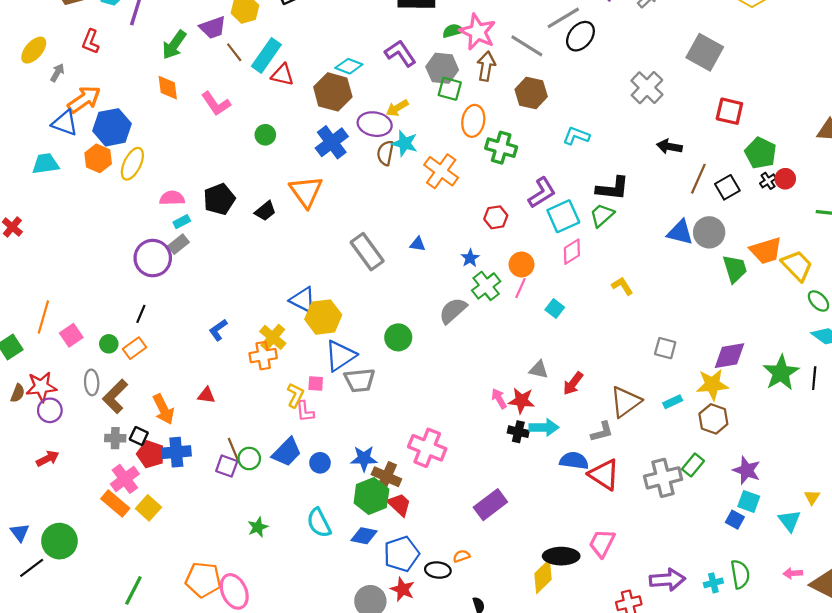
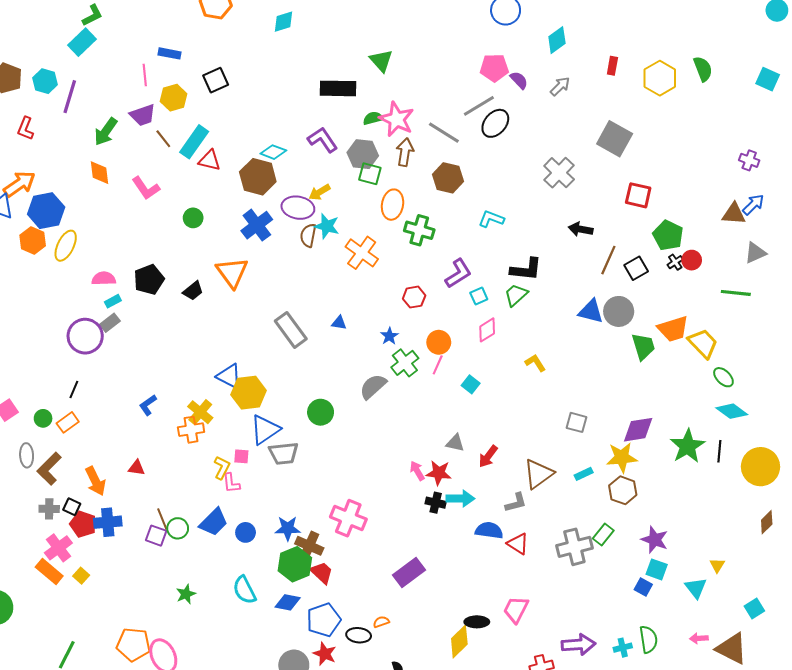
cyan square: (563, 216) -> (479, 296), size x0.6
red triangle: (604, 475) -> (518, 544), size x0.7
yellow square: (148, 508) -> (81, 576), size x0.7
black ellipse: (561, 556) -> (477, 622), size x0.7

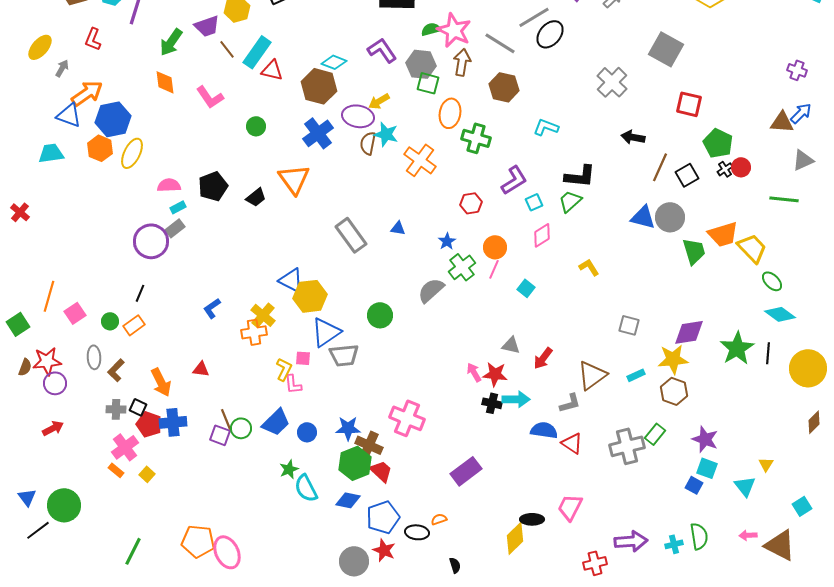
brown L-shape: (49, 469) -> (116, 370), size x0.7
orange rectangle: (49, 571) -> (116, 470), size x0.6
green star: (186, 594) -> (289, 469), moved

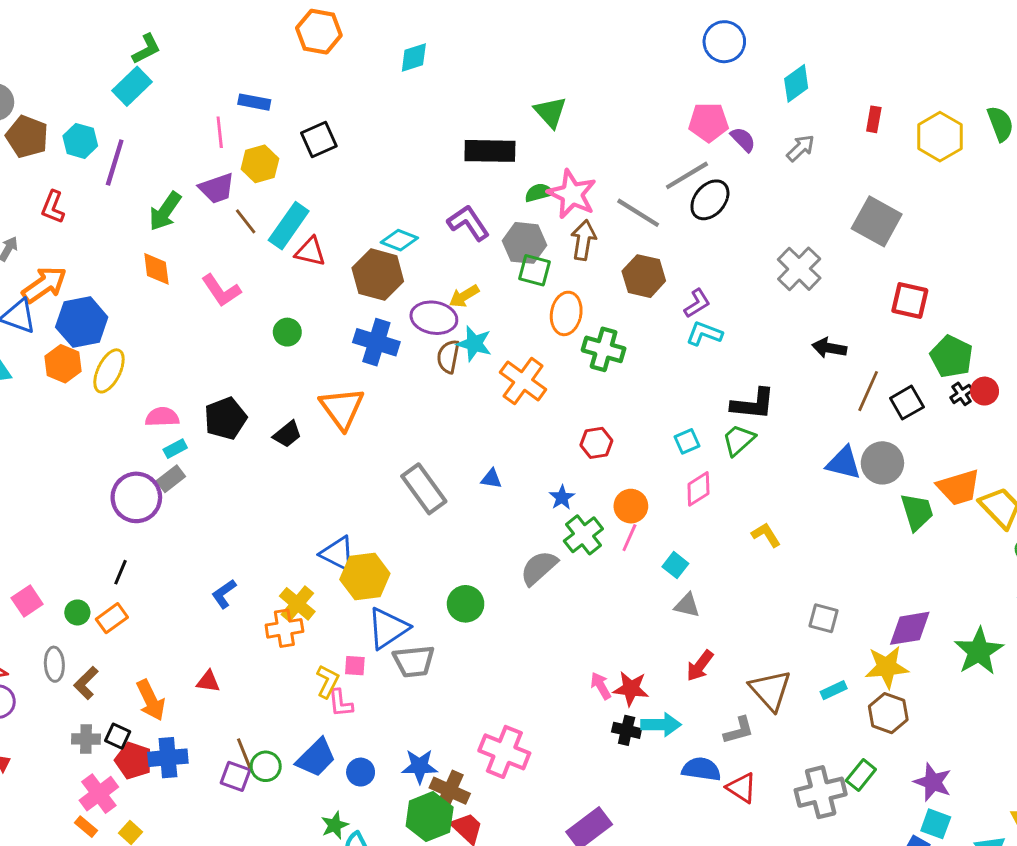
blue cross: (318, 133) -> (376, 342), turned -36
purple L-shape: (514, 180) -> (697, 303), moved, size x0.7
gray triangle: (511, 345) -> (687, 605), moved
brown triangle: (592, 375) -> (770, 690), turned -36

